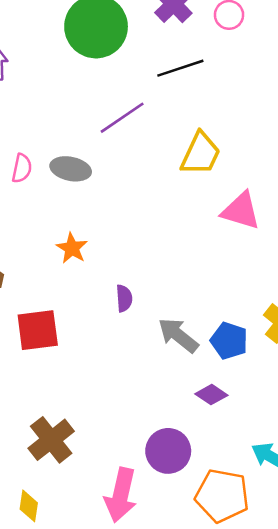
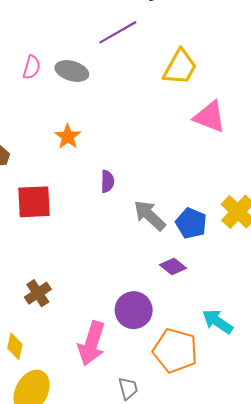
brown cross: (51, 440) -> (38, 293), size x0.7

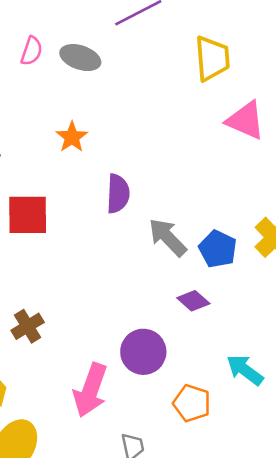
yellow trapezoid: (180, 67) -> (212, 58), turned -36
purple semicircle: (107, 181) -> (118, 194), size x1.4
orange pentagon: (175, 351) -> (192, 403), size x0.7

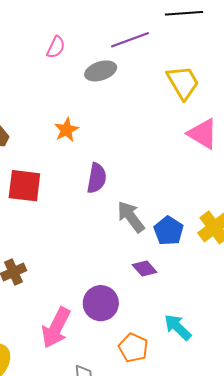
pink semicircle: (32, 51) -> (56, 47), moved
gray ellipse: (80, 58) -> (101, 71), moved, turned -44
yellow trapezoid: (212, 58) -> (183, 82), turned -33

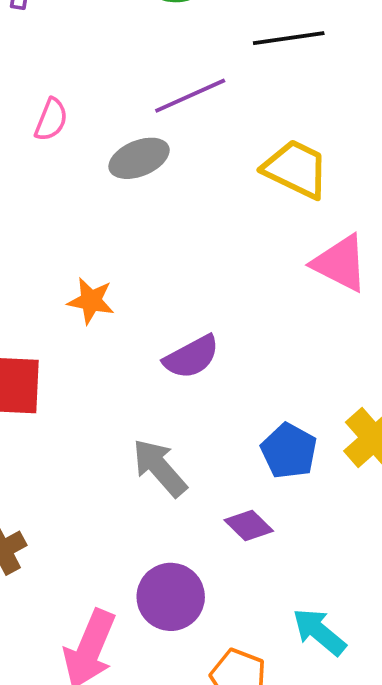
yellow trapezoid: (183, 82) -> (296, 169), turned -30
orange star: (66, 130) -> (91, 301), moved, turned -30
purple semicircle: (97, 178) -> (191, 357), moved, turned 56
gray arrow: (131, 217) -> (160, 468), moved

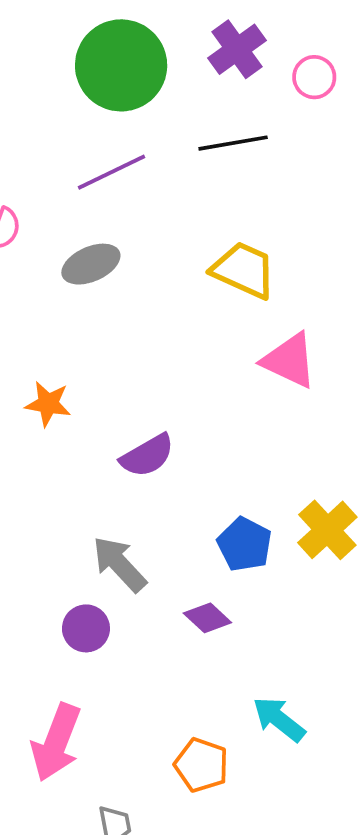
purple line: (190, 96) -> (111, 172), moved
purple circle: (171, 597) -> (86, 628), moved, size x0.7

